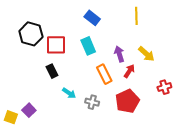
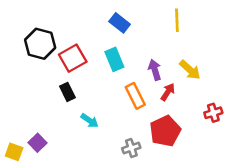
red square: (56, 45) -> (73, 58), turned -30
gray cross: (92, 102) -> (131, 148), moved, turned -32

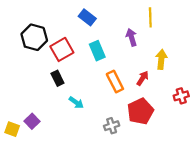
blue rectangle: (120, 23) -> (87, 17), moved
purple arrow: (155, 70) -> (132, 37), moved
yellow arrow: (190, 70) -> (161, 59), turned -126

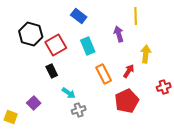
purple square: (32, 121) -> (34, 103), moved
gray cross: (112, 126) -> (79, 110), moved

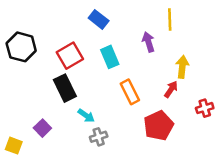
black hexagon: (31, 34) -> (21, 47), moved
black rectangle: (52, 71) -> (65, 88), size x1.5
red arrow: (129, 71) -> (171, 89), moved

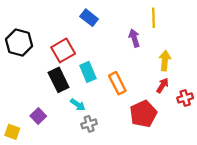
cyan rectangle: (110, 57) -> (88, 72), moved
red arrow: (171, 89) -> (163, 85), moved

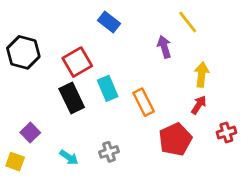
yellow line: (153, 18) -> (188, 22), turned -36
red cross: (185, 98) -> (226, 133), moved
cyan arrow: (78, 105) -> (69, 157), moved
purple square: (38, 116) -> (30, 133), moved

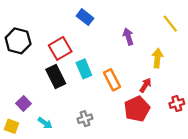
yellow line: (188, 22) -> (170, 24), moved
red arrow: (199, 105) -> (145, 85), moved
cyan arrow: (69, 157) -> (45, 123), moved

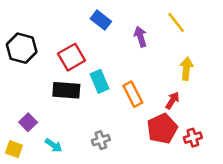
yellow line: (170, 24) -> (176, 23), moved
purple arrow: (128, 37) -> (140, 37), moved
black rectangle: (56, 77) -> (66, 90), turned -60
red cross: (177, 104) -> (193, 138), moved

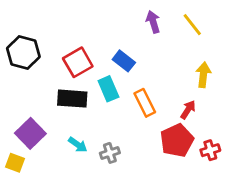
blue rectangle: (101, 20) -> (124, 61), moved
purple arrow: (140, 37) -> (153, 22), moved
purple square: (28, 122) -> (30, 133), size x1.5
cyan arrow: (54, 145) -> (78, 145), moved

